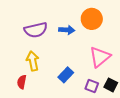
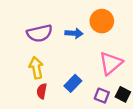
red semicircle: (22, 82) -> (42, 91), moved

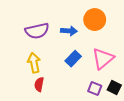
blue rectangle: (73, 83) -> (73, 59), moved

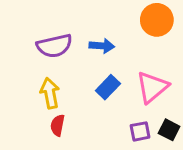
orange circle: (95, 20) -> (157, 20), moved
purple square: (95, 88) -> (140, 131), turned -32

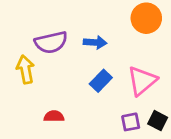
yellow arrow: (50, 93) -> (25, 69), moved
red semicircle: (58, 125) -> (54, 116), turned 78

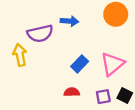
blue arrow: (95, 42) -> (69, 21), moved
red semicircle: (54, 116) -> (72, 92), moved

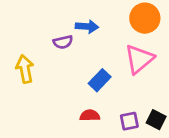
purple semicircle: (40, 33) -> (63, 42), moved, size x0.6
pink triangle: (112, 64) -> (139, 59), moved

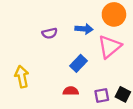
blue arrow: (87, 27) -> (84, 29), moved
yellow arrow: (25, 69) -> (22, 77), moved

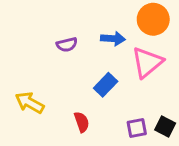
yellow arrow: (22, 77) -> (30, 103), turned -50
red semicircle: (71, 91) -> (82, 122), moved, turned 72

